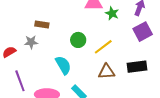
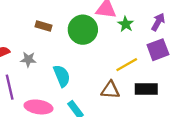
green circle: (78, 40) -> (83, 30), moved, size x1.6
gray star: (31, 42) -> (28, 59), moved
yellow line: (103, 47) -> (127, 65), moved

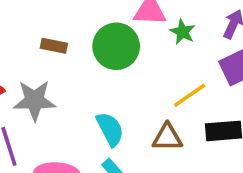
gray star: (28, 59) -> (35, 100), size x1.6
cyan semicircle: (62, 76) -> (110, 129), moved

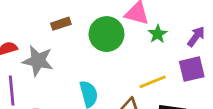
brown rectangle: (54, 46) -> (61, 24), turned -42

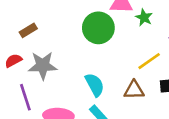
brown rectangle: (61, 24) -> (28, 30), moved

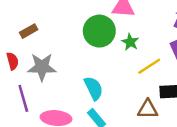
green star: (144, 18) -> (130, 42), moved
red semicircle: (13, 61) -> (12, 61), turned 102
brown triangle: (134, 90) -> (148, 109), moved

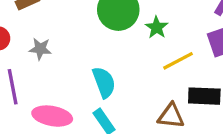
gray star: (42, 67) -> (40, 49), size x0.6

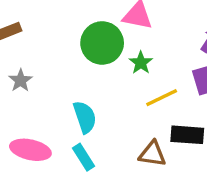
gray star: (40, 49) -> (21, 80), turned 30

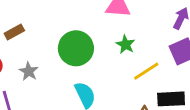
green circle: (102, 43) -> (76, 48), moved

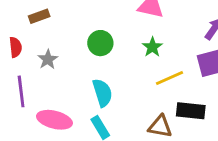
green circle: (76, 48) -> (100, 43), size x0.7

